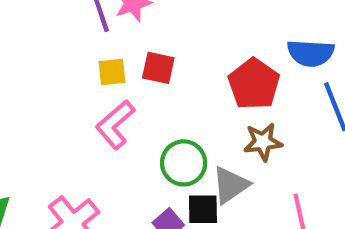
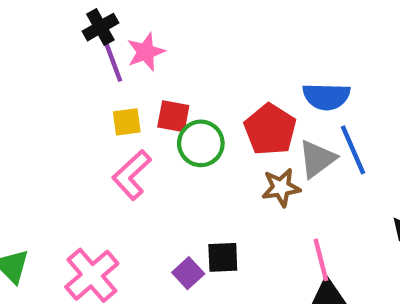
green circle: (184, 163) -> (201, 143), moved
gray triangle: (230, 185) -> (317, 159), moved

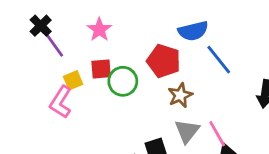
pink star: (146, 52) -> (99, 30), moved
gray triangle: (317, 159) -> (187, 131), moved
pink L-shape: (132, 175) -> (61, 102), moved

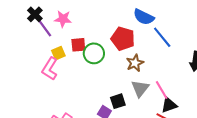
pink star: (99, 30) -> (63, 19), moved, turned -30
blue semicircle: (193, 31) -> (144, 17), turned 40

